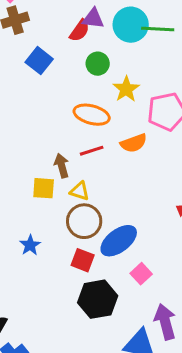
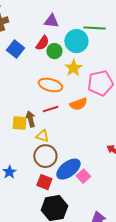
cyan circle: (131, 25) -> (76, 41), moved
red semicircle: (80, 31) -> (42, 43), moved
yellow square: (44, 188) -> (19, 123), moved
pink square: (141, 274) -> (83, 176), moved

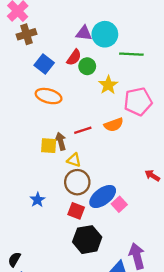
green line: (94, 28) -> (131, 54), moved
cyan circle: (76, 41) -> (105, 34), moved
orange ellipse: (50, 85) -> (49, 96), moved

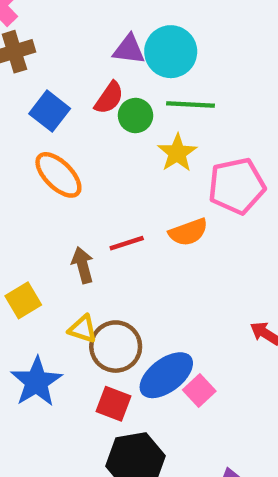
green line: (131, 54) -> (190, 104), moved
orange ellipse: (49, 96) -> (58, 175), turned 30
yellow square: (49, 146) -> (23, 300), moved, turned -35
yellow triangle: (74, 160) -> (83, 329), moved
blue star: (38, 200) -> (36, 382), size x1.6

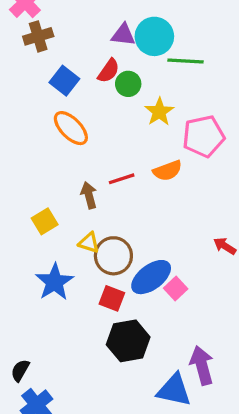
green line: (190, 104) -> (185, 61), moved

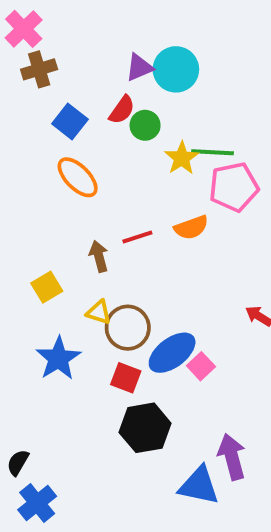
purple triangle: (123, 35) -> (139, 67), turned -30
green line: (185, 61) -> (213, 152), moved

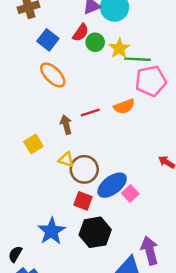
yellow star: (182, 158) -> (119, 48), moved
blue star: (58, 358) -> (52, 231), moved

